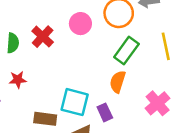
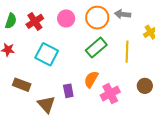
orange semicircle: (118, 82) -> (91, 79), moved
cyan square: (75, 102) -> (47, 54), moved

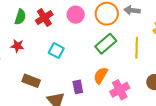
cyan square: (47, 54) -> (56, 50), size x0.7

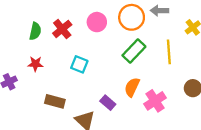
purple rectangle: (78, 87) -> (108, 103), turned -32

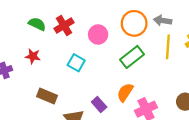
pink circle: (97, 22) -> (98, 34), moved
green semicircle: (35, 31) -> (37, 24), turned -84
yellow line: (169, 52) -> (168, 47), moved

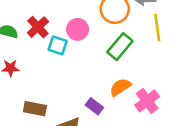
cyan square: (76, 63) -> (58, 45), moved
orange semicircle: (125, 92) -> (120, 87), turned 36

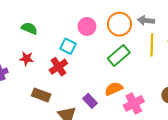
red cross: (38, 27) -> (58, 67), moved
pink circle: (78, 29) -> (87, 26), moved

